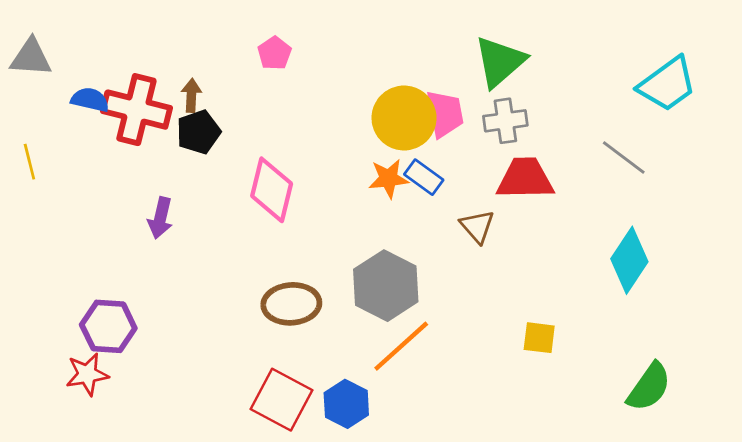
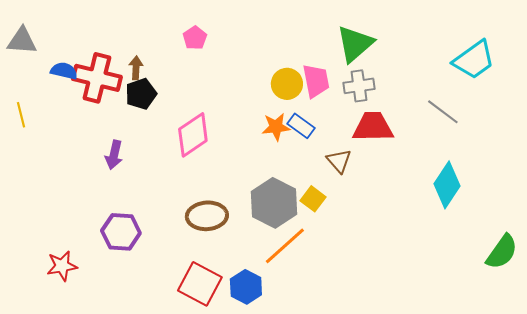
yellow circle: (404, 118) -> (287, 84), size x0.7
pink diamond: (272, 190) -> (193, 135), turned 42
purple hexagon: (108, 326) -> (121, 232), moved
yellow square: (539, 338) -> (313, 199), moved, turned 30
green semicircle: (649, 387) -> (502, 252), moved

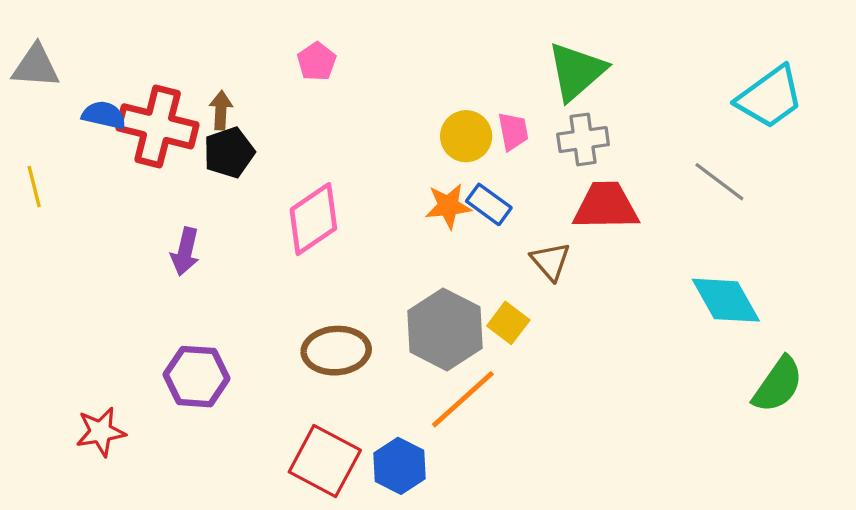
pink trapezoid: (316, 81) -> (513, 131), size x0.7
cyan diamond: (447, 185) -> (726, 300), turned -63
green semicircle: (502, 252) -> (778, 385), moved

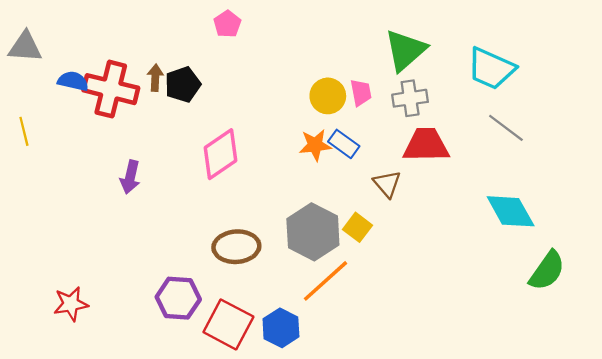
pink pentagon: (317, 62) -> (227, 24), moved
cyan trapezoid: (770, 97) -> (491, 69), moved, turned 60
black pentagon: (229, 152) -> (183, 85), moved
purple hexagon: (196, 377) -> (178, 298), moved

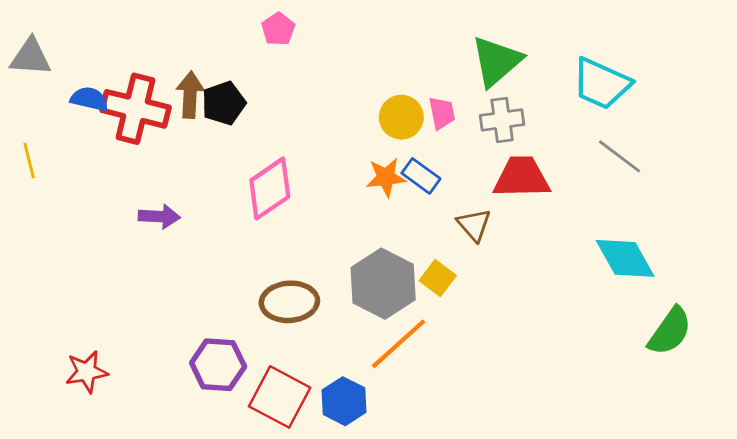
brown arrow: (155, 78) -> (190, 95), size x1.4
purple arrow: (130, 177) -> (159, 216), turned -100

